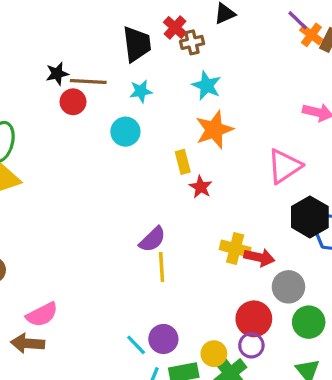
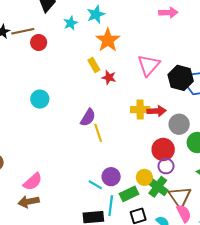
cyan star: (207, 86) -> (96, 14), turned -30
cyan star: (141, 91) -> (71, 23), moved
red circle: (73, 102) -> (39, 42), moved
cyan circle: (125, 132) -> (40, 99), moved
pink triangle: (284, 166) -> (149, 65), moved

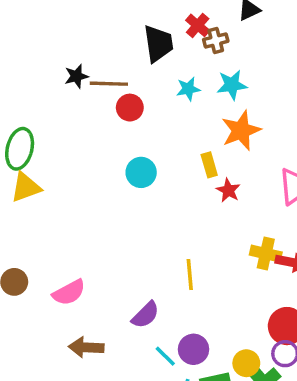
cyan circle: (40, 99) -> (141, 172), moved
purple semicircle: (88, 117) -> (146, 315), moved
pink semicircle: (33, 182) -> (69, 292), moved
brown arrow: (29, 202) -> (86, 347), moved

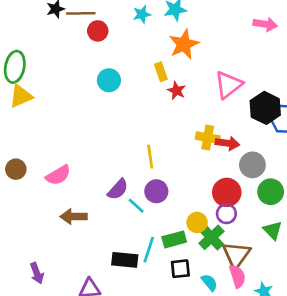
purple circle: (193, 349) -> (156, 191), moved
cyan line: (165, 356) -> (136, 206), moved

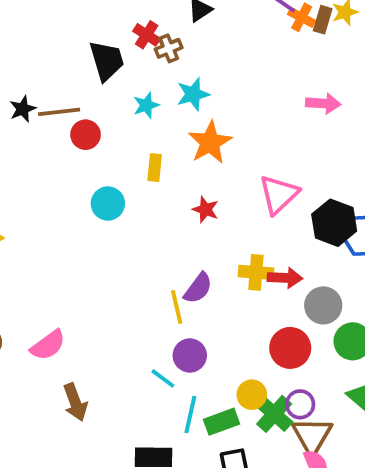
yellow rectangle: (161, 72) -> (155, 168), moved, turned 30
purple semicircle: (118, 189) -> (198, 288), moved
purple circle: (226, 214) -> (300, 404), moved
brown arrow: (74, 217) -> (75, 402), turned -105
cyan line: (149, 250) -> (190, 415), moved

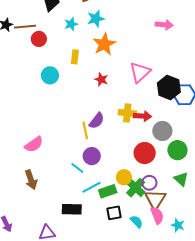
pink semicircle: (48, 345) -> (34, 144), moved
cyan line: (190, 415) -> (91, 187), turned 48

